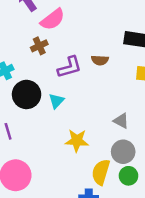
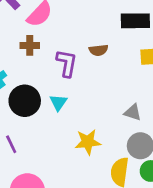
brown cross: (39, 46) -> (30, 45), turned 35
purple L-shape: (70, 67) -> (67, 63), turned -55

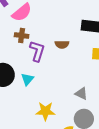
brown cross: (30, 45) -> (22, 36), moved

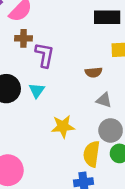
brown semicircle: (62, 44) -> (94, 72), moved

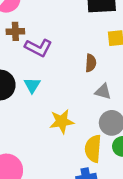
purple L-shape: (45, 55) -> (38, 48), turned 110
brown semicircle: (94, 72) -> (91, 63), turned -77

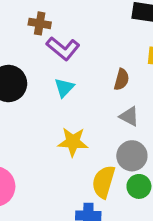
cyan triangle: (32, 85) -> (64, 88), moved

